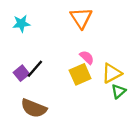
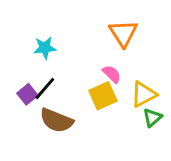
orange triangle: (81, 18) -> (123, 33), moved
cyan star: (21, 24) -> (45, 48), moved
brown semicircle: (34, 108) -> (56, 120), moved

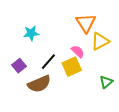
black line: (45, 88) -> (48, 62), moved
yellow triangle: (144, 94) -> (100, 41), moved
brown semicircle: (56, 120) -> (39, 84), turned -45

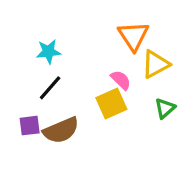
black line: (48, 62) -> (50, 88), moved
purple square: (19, 66) -> (30, 126), moved, turned 32
green triangle: (106, 82) -> (165, 108), moved

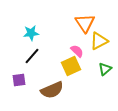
brown semicircle: (61, 130) -> (52, 90), moved

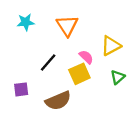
orange triangle: (85, 23) -> (67, 26), moved
cyan star: (31, 33) -> (26, 22), moved
black line: (32, 56) -> (48, 63), moved

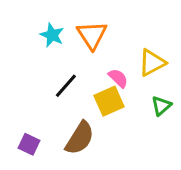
cyan star: (26, 22) -> (52, 35), moved, turned 30
purple square: (21, 89) -> (29, 144), moved, turned 32
brown semicircle: (58, 101) -> (80, 138), turned -35

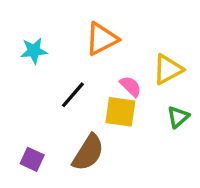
cyan star: (52, 35) -> (34, 51), moved, turned -30
orange triangle: (92, 35) -> (102, 39), turned 36
yellow square: (109, 101) -> (120, 112), turned 32

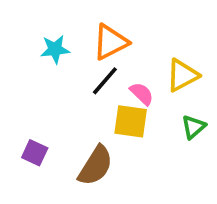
cyan star: (34, 51) -> (55, 49), moved
black line: (73, 95) -> (105, 81), moved
purple square: (32, 159) -> (35, 153), moved

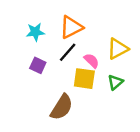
green triangle: (193, 127) -> (115, 82), moved
purple square: (35, 153) -> (38, 65), moved

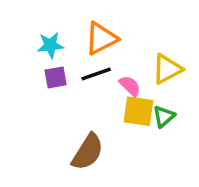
black line: (68, 52) -> (96, 74), turned 30
purple square: (38, 65) -> (56, 77), moved, turned -35
yellow square: (84, 79) -> (138, 111), moved

